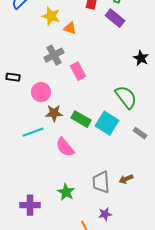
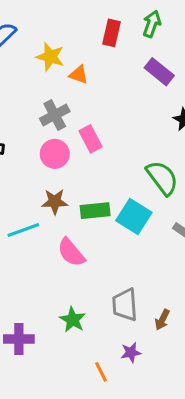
purple rectangle: (115, 18) -> (159, 72), moved
pink circle: (41, 92) -> (55, 154), moved
green rectangle: (81, 119) -> (95, 211), turned -36
brown arrow: (126, 179) -> (162, 320), moved, turned -40

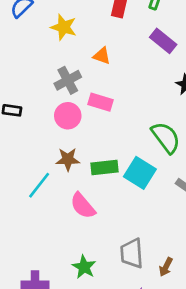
orange triangle: (79, 75) -> (102, 56), moved
pink rectangle: (91, 139) -> (100, 102), turned -45
cyan line: (23, 230) -> (39, 185), turned -32

